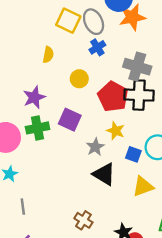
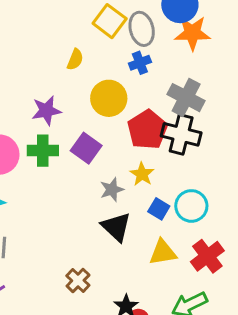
yellow circle: (79, 79) -> (109, 98), size x1.5

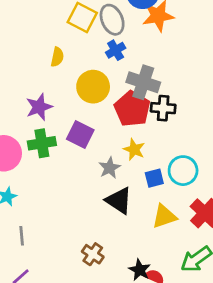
gray cross: (186, 98) -> (143, 82), moved
black cross: (181, 134) -> (163, 108), size x0.7
blue square: (159, 209) -> (154, 178), turned -36

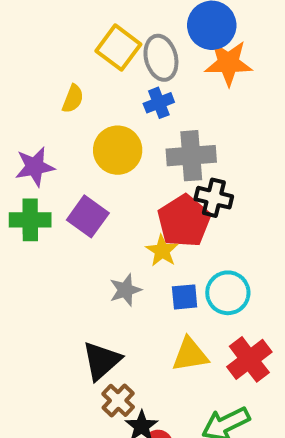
gray cross: (143, 82) -> (191, 156), turned -32
red pentagon: (132, 109) -> (184, 221), moved
gray star: (110, 168) -> (125, 290), moved
black triangle: (119, 201) -> (102, 361), moved, turned 36
brown cross: (93, 254) -> (118, 400), moved

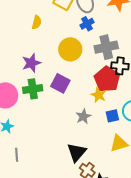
yellow semicircle: (73, 99) -> (37, 22), moved

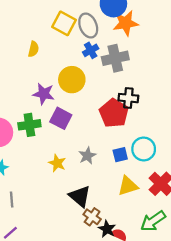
gray cross: (106, 47) -> (115, 58), moved
purple star: (31, 63) -> (44, 94), moved, turned 30
yellow star: (98, 95) -> (57, 163), moved
black triangle: (77, 152) -> (80, 196), turned -30

